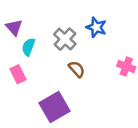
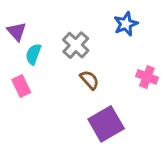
blue star: (96, 27) -> (126, 24), moved, turned 30
purple square: (54, 107) -> (106, 124), moved

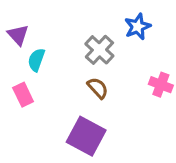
gray cross: (76, 45) -> (99, 50), moved
purple square: (106, 124) -> (86, 136), moved, turned -32

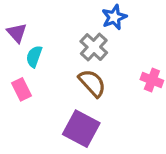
blue star: (138, 27) -> (114, 17), moved
brown semicircle: (98, 88) -> (92, 83), size x1.4

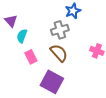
gray cross: (94, 47) -> (60, 30), turned 30
pink rectangle: (22, 89) -> (31, 57), moved

